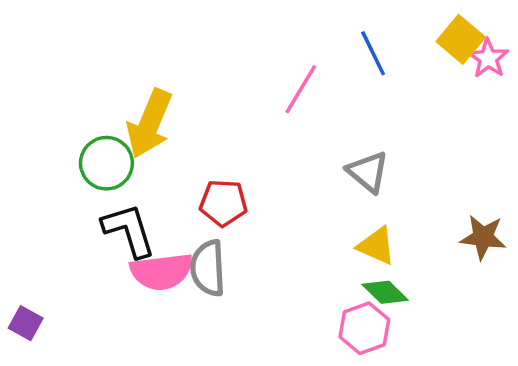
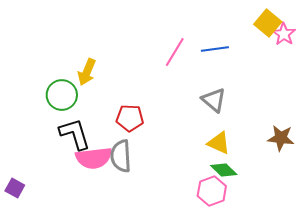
blue line: (373, 53) -> (215, 49), moved, turned -72
yellow arrow: (149, 124) -> (87, 72), size x0.7

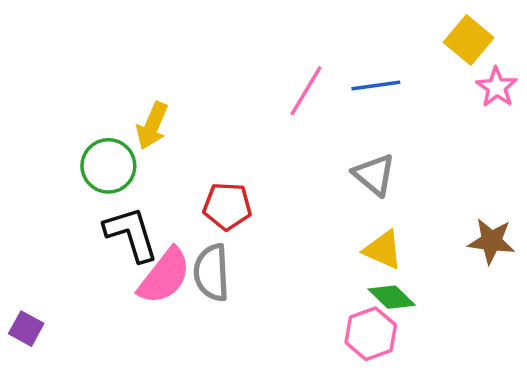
pink star: (284, 34) -> (497, 87), moved
pink semicircle: (94, 158) -> (164, 276), turned -45

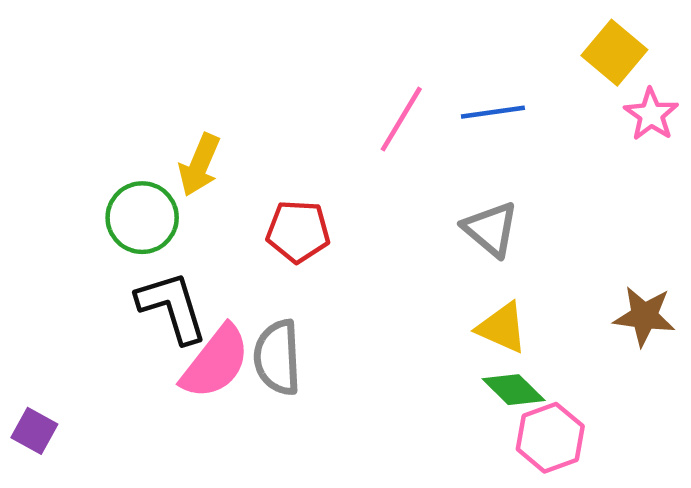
red pentagon: (227, 206) -> (298, 231), moved
pink hexagon: (371, 334) -> (550, 438), moved

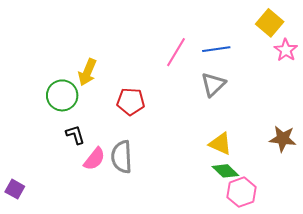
gray triangle: (491, 229) -> (213, 84), moved, turned 36
black L-shape: (172, 307) -> (75, 135), size x0.6
pink semicircle: (216, 362) -> (94, 159), size x0.7

